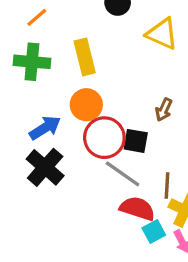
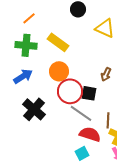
yellow rectangle: (85, 57) -> (58, 42), turned -40
blue arrow: (45, 128) -> (23, 76), moved
cyan square: (154, 232) -> (82, 153), moved

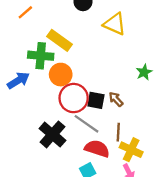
green cross: (26, 45) -> (41, 56), moved
brown arrow: (106, 74) -> (116, 99), moved, turned 112
black cross: (34, 109) -> (52, 134), moved

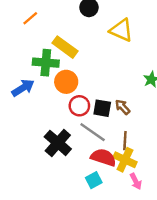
red circle: (74, 98) -> (79, 106), size x0.7
yellow cross: (131, 150) -> (125, 160), moved

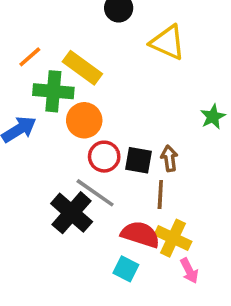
orange line: (30, 18) -> (30, 57), moved
brown arrow: (123, 107) -> (169, 158), turned 35
gray line: (93, 132) -> (95, 193), moved
brown line: (125, 141) -> (160, 195), moved
cyan square: (94, 180) -> (126, 269), turned -35

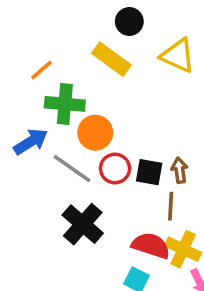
yellow rectangle: (82, 68) -> (111, 59), moved
gray line: (95, 193) -> (72, 169), moved

